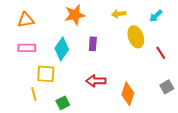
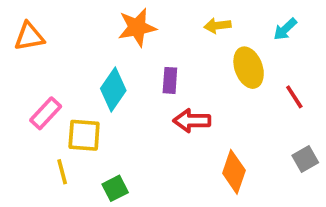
orange triangle: (26, 20) -> (29, 37), moved
pink rectangle: (27, 48) -> (46, 113), moved, turned -48
red arrow: (96, 81) -> (192, 121), moved

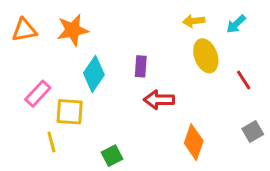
yellow arrow: (217, 26) -> (194, 21), moved
orange star: (137, 27) -> (73, 30), moved
green square: (115, 188) -> (112, 156), moved

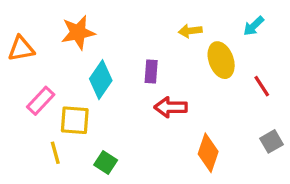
yellow arrow: (194, 21) -> (190, 31), moved
orange triangle: (24, 30) -> (21, 49), moved
green square: (112, 156) -> (106, 163), moved, turned -30

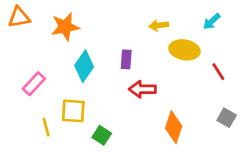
orange triangle: (21, 49) -> (19, 17), moved
yellow ellipse: (221, 60) -> (184, 50), turned -60
yellow square: (75, 120) -> (73, 111), moved
gray square: (272, 141) -> (227, 118), turned -30
green square: (106, 163) -> (102, 135), moved

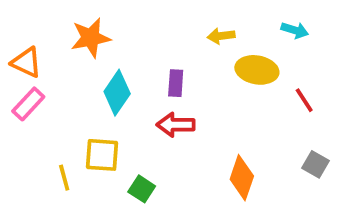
orange triangle: (19, 17) -> (26, 62), moved, turned 35
cyan arrow: (212, 21) -> (295, 30), turned -120
pink rectangle: (34, 84) -> (28, 104), moved
red arrow: (142, 89) -> (176, 125), moved

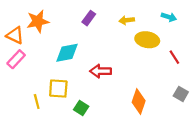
orange star: (91, 38) -> (38, 21), moved
purple rectangle: (176, 83) -> (89, 18), moved, turned 32
cyan diamond: (117, 93) -> (67, 53), turned 45

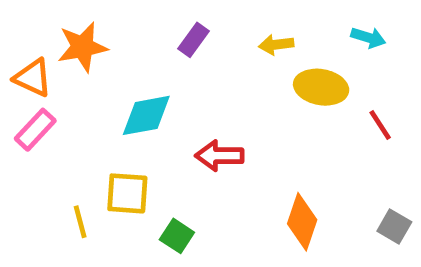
gray square: (181, 94) -> (394, 227), moved

